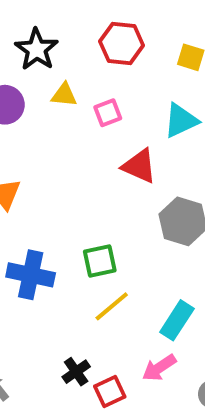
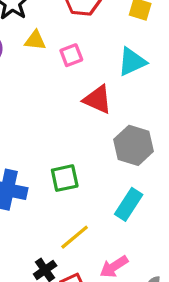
yellow line: (112, 306) -> (75, 237), moved
cyan rectangle: (177, 320) -> (129, 204), moved

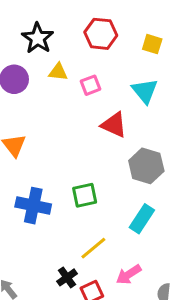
cyan triangle: (132, 62) -> (145, 91), turned -44

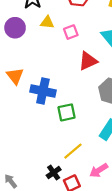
red triangle: (114, 125) -> (88, 61), turned -48
blue cross: (33, 206) -> (43, 91), moved

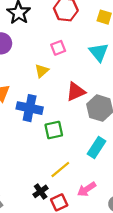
yellow triangle: (47, 22) -> (42, 71), moved, turned -48
red triangle: (88, 61) -> (76, 92), moved

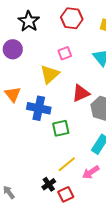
yellow triangle: (42, 71) -> (50, 74), size x1.5
pink arrow: (87, 189) -> (91, 172), moved

